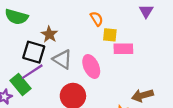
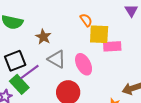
yellow square: (110, 35) -> (99, 34), size x1.5
black square: (34, 52) -> (15, 61), moved, turned -35

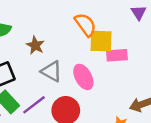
orange semicircle: (86, 20) -> (85, 25), size x1.5
purple line: (29, 72) -> (34, 105), moved

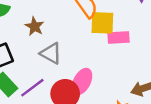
pink ellipse: (83, 77) -> (82, 81), moved, turned 55

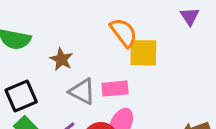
pink rectangle: (118, 37) -> (115, 89), moved

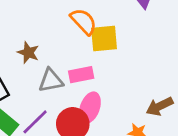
gray triangle: (82, 91) -> (51, 81), turned -32

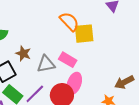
brown star: (28, 53) -> (23, 53), moved
pink rectangle: (81, 75) -> (68, 60), turned 42

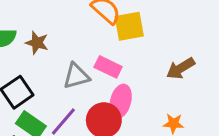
brown star: (23, 53) -> (37, 43), moved
brown arrow: (124, 82) -> (181, 68), moved

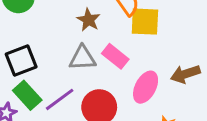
brown star: (37, 43) -> (89, 20), moved
pink ellipse: (121, 101) -> (146, 87), moved

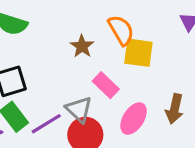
gray triangle: (82, 58) -> (79, 109), moved, turned 40
brown arrow: (185, 74) -> (175, 109), turned -64

